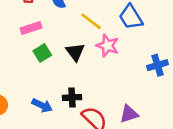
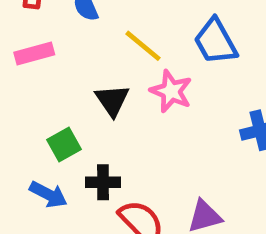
green square: (42, 53) -> (64, 145), moved

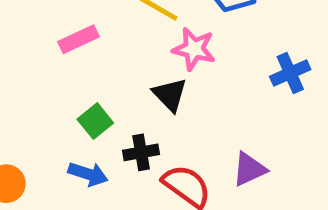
pink rectangle: (34, 54) -> (78, 39), moved
black triangle: (112, 100) -> (170, 95), moved

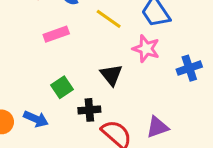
pink star: (194, 49) -> (146, 49), moved
blue arrow: (88, 174) -> (36, 119), moved

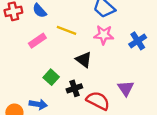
yellow line: (109, 19) -> (67, 30), moved
purple triangle: (157, 127) -> (126, 88), turned -30

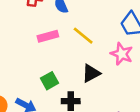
black triangle: (84, 60) -> (91, 73), turned 36

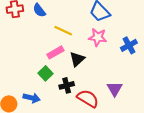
pink rectangle: (48, 36) -> (55, 52), moved

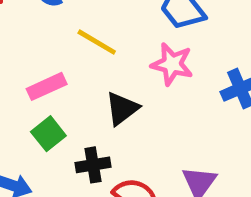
pink rectangle: (55, 52) -> (47, 86), moved

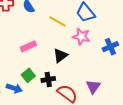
yellow line: (97, 42) -> (57, 21), moved
green square: (48, 134) -> (28, 75), moved

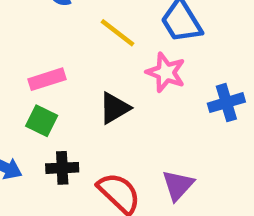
green square: (28, 75) -> (42, 121), moved, turned -32
black cross: (48, 79) -> (62, 168), moved

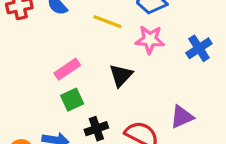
green square: (42, 121) -> (72, 100), turned -35
purple triangle: (178, 185) -> (182, 117), turned 40

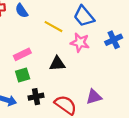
blue cross: (199, 48) -> (114, 40), moved
black triangle: (121, 75) -> (57, 64), turned 35

